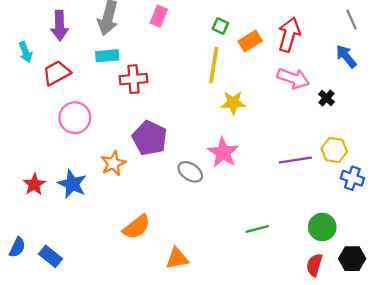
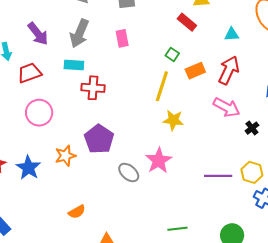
pink rectangle: (159, 16) -> (122, 38), turned -42
purple arrow: (60, 26) -> (38, 34), turned -45
orange semicircle: (136, 227) -> (77, 212), size x0.7

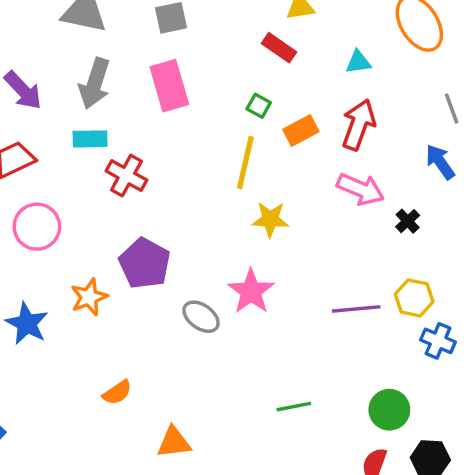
pink rectangle: (122, 38) -> (169, 86), size x1.6
red cross: (93, 88) -> (126, 176), turned 30

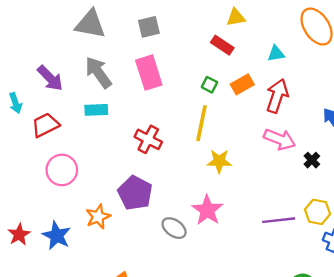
gray arrow: (95, 84) -> (98, 72), turned 128
orange rectangle: (301, 130) -> (242, 84), moved
red cross: (126, 176) -> (148, 139), moved

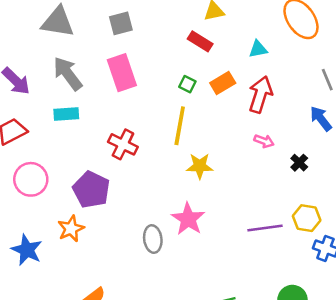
pink arrow: (280, 139) -> (264, 141), size x0.6
purple pentagon: (135, 193) -> (91, 190), moved
gray ellipse: (174, 228) -> (153, 239), turned 50

